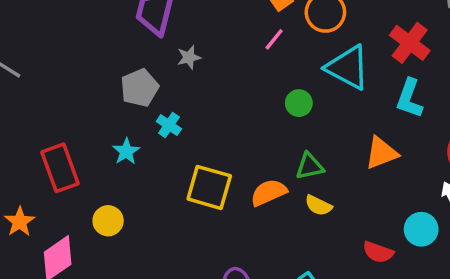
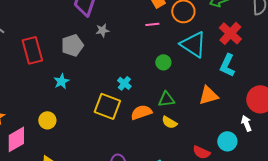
pink line: (274, 39) -> (152, 24), turned 40
cyan cross: (169, 125) -> (124, 83), moved
red rectangle: (60, 168) -> (32, 50), moved

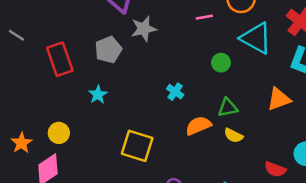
gray star: (102, 30) -> (144, 29), size x1.5
yellow square: (107, 106) -> (137, 146), moved
yellow circle: (47, 120) -> (59, 133), moved

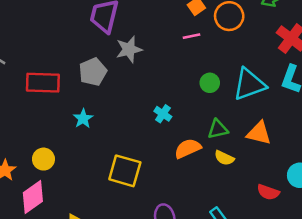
cyan triangle: (256, 38) -> (249, 84), moved, turned -48
red rectangle: (60, 59) -> (43, 83), turned -68
orange triangle: (279, 99) -> (259, 133), moved, turned 35

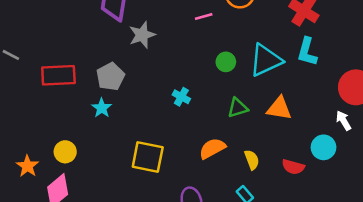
gray pentagon: (93, 72) -> (110, 77), moved
orange semicircle: (188, 148) -> (212, 148), moved
yellow semicircle: (224, 158) -> (252, 160), moved, turned -132

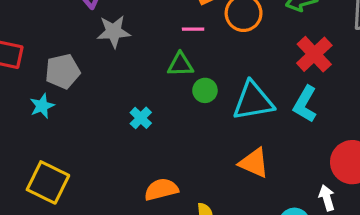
green triangle: (238, 108) -> (180, 64), moved
yellow square: (148, 157) -> (48, 182), moved

